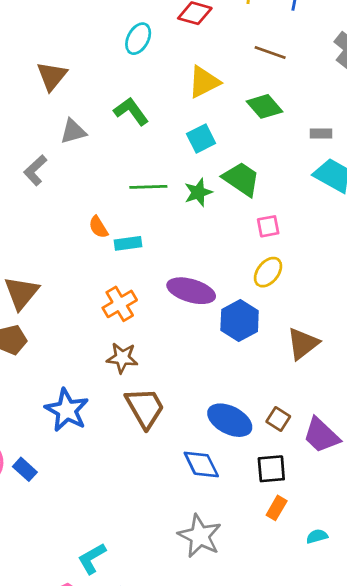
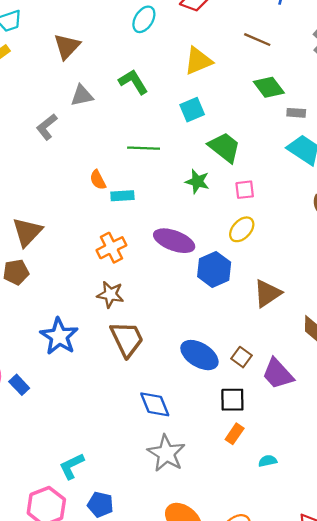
green diamond: (265, 106) -> (269, 87), moved
green star: (198, 192) -> (197, 181), moved, turned 30
blue diamond: (201, 465) -> (155, 404), moved

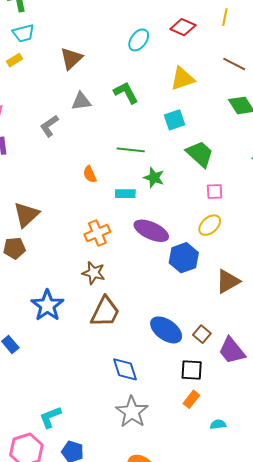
green star: (197, 181) -> (154, 178), moved
cyan rectangle: (122, 196) -> (125, 194), moved
brown trapezoid: (127, 339) -> (105, 312), turned 48

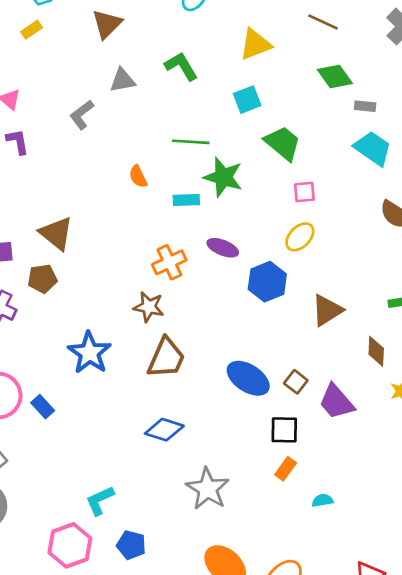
green star: (154, 178) -> (223, 177), size x1.4
brown triangle: (26, 215) -> (56, 233), turned -36
purple ellipse: (151, 231) -> (223, 248), size x0.7
orange cross: (97, 233) -> (169, 262), moved
blue diamond: (125, 369) -> (164, 430), moved, turned -52

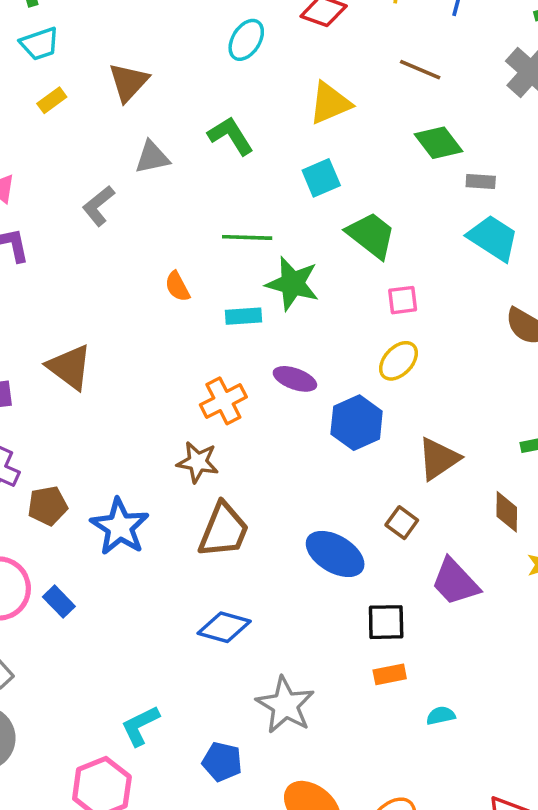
yellow rectangle: (32, 30) -> (52, 100), moved
brown pentagon: (42, 279) -> (48, 506), moved
brown square: (296, 382) -> (402, 523), moved
orange rectangle: (286, 469) -> (390, 674), turned 45
blue pentagon: (131, 545) -> (222, 762), moved

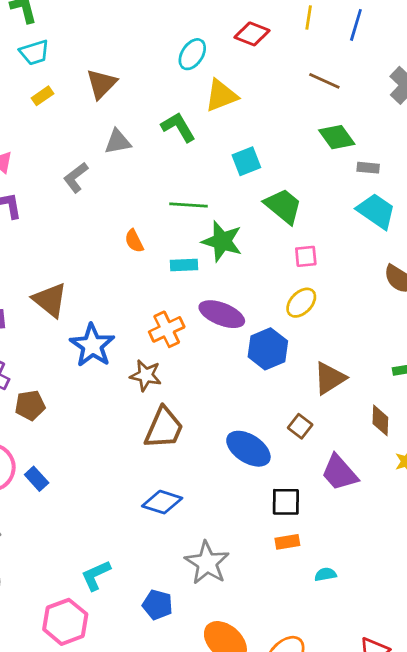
yellow triangle: (330, 103) -> (221, 96), moved
purple ellipse: (295, 379) -> (222, 314), size x1.4
blue star: (120, 527) -> (92, 345), moved

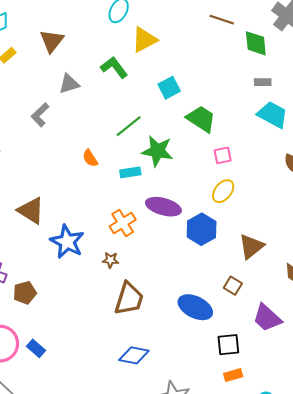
green diamond: (337, 137) -> (256, 43), moved, turned 36
green line: (188, 205) -> (129, 126), turned -36
brown star: (146, 375) -> (111, 260), size x0.7

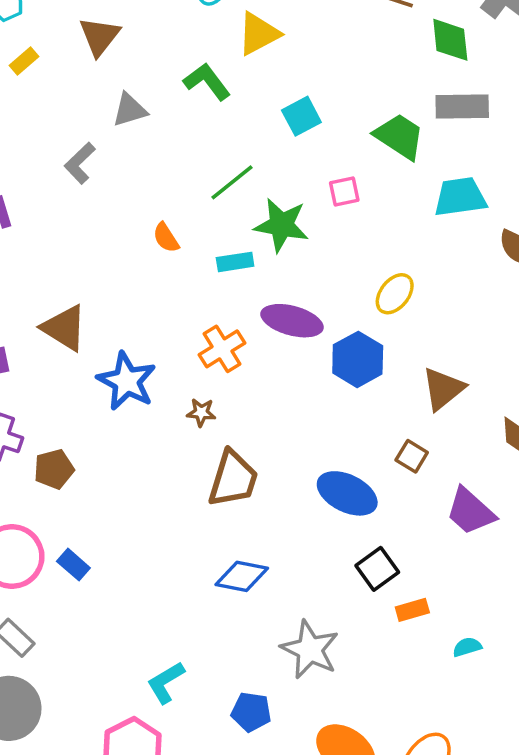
gray rectangle: (263, 82) -> (462, 106), size x1.8
cyan trapezoid: (273, 115) -> (460, 197), moved, turned -36
green trapezoid: (201, 119) -> (399, 136), moved
pink square: (223, 155) -> (344, 191), moved
black square: (228, 345) -> (377, 569), moved, turned -30

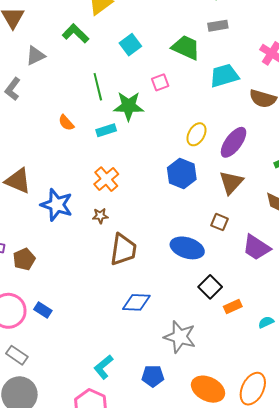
gray rectangle: (462, 106) -> (218, 26), size x0.7
green line: (232, 182) -> (98, 87), turned -56
purple ellipse: (292, 321) -> (234, 142), moved, turned -60

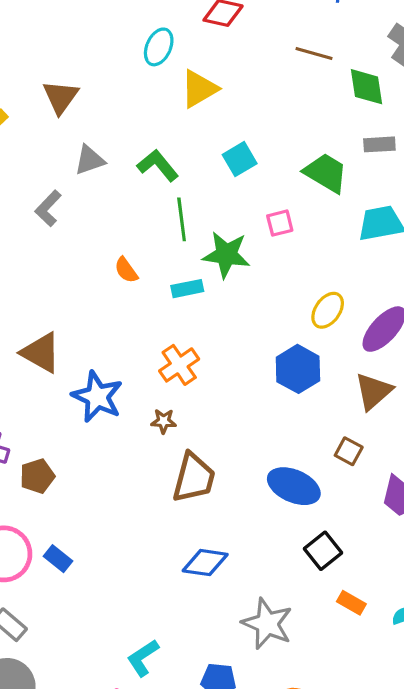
green L-shape: (76, 34) -> (158, 165), moved
orange rectangle: (233, 306) -> (351, 603), moved, turned 48

